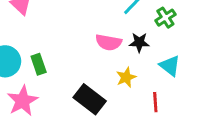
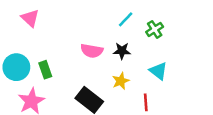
pink semicircle: (109, 42) -> (92, 51), moved
black star: (139, 42) -> (122, 51), moved

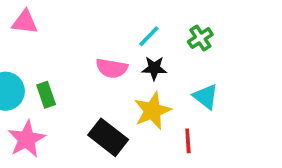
pink triangle: (30, 18) -> (25, 22), turned -36
cyan line: (126, 19) -> (149, 36), moved
yellow star: (121, 81) -> (152, 111), size x1.5

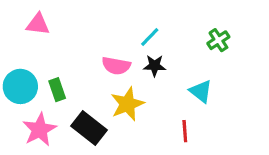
green cross: (200, 38) -> (218, 40), moved
yellow star: (152, 111) -> (127, 104), moved
black rectangle: (108, 137) -> (89, 128), moved

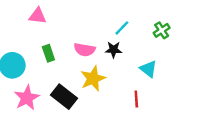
pink triangle: (38, 24) -> (38, 16), moved
cyan line: (150, 37) -> (122, 28), moved
green rectangle: (57, 90) -> (48, 53), moved

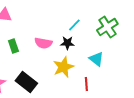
green cross: (162, 30) -> (107, 27), size x1.5
yellow star: (93, 79) -> (63, 67), moved

